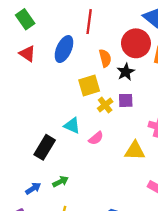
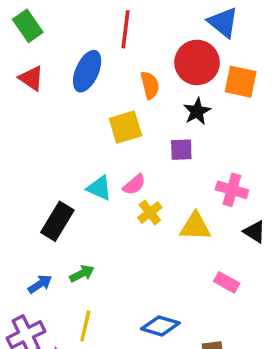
black star: (126, 72) -> (197, 111), moved
yellow cross: (105, 105) -> (150, 213), moved
pink semicircle: (96, 138) -> (134, 185), moved

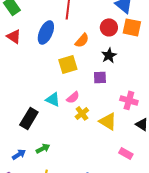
red circle: (197, 62) -> (109, 27), size x0.7
orange square: (241, 82) -> (132, 27), moved
orange semicircle: (150, 85) -> (82, 40), turned 56
yellow triangle: (195, 226) -> (108, 121), turned 30

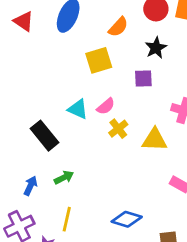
black rectangle: (29, 118) -> (44, 136), turned -70
yellow triangle: (108, 121) -> (155, 140), turned -30
blue arrow: (19, 154) -> (30, 186), turned -32

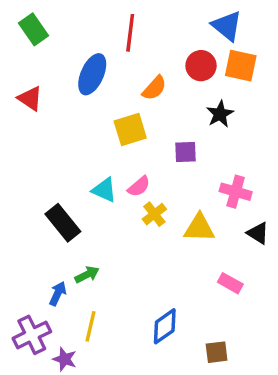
red triangle: (24, 21) -> (30, 98), moved
black star: (156, 48) -> (220, 114), moved
blue arrow: (30, 186) -> (58, 294), moved
blue diamond: (127, 219) -> (165, 326), turned -52

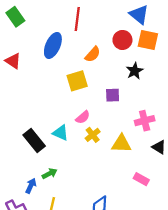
cyan triangle: (104, 190) -> (61, 133), moved
pink cross: (236, 192) -> (145, 121), turned -30

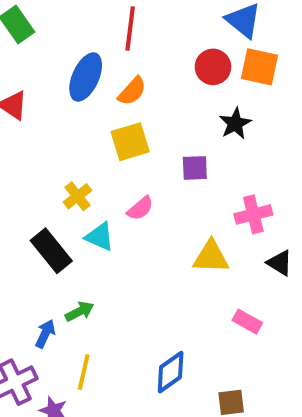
orange semicircle: (93, 54) -> (132, 91), moved
yellow cross: (93, 135) -> (78, 196), moved

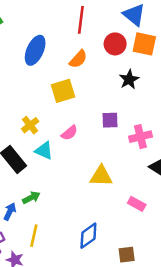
red line: (130, 28) -> (81, 20), moved
orange semicircle: (132, 91) -> (78, 59), moved
purple square: (195, 168) -> (110, 120), moved
yellow triangle: (211, 257) -> (101, 176), moved

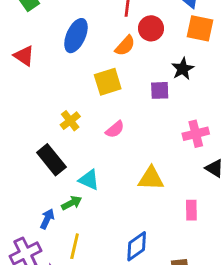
red circle: (115, 44) -> (151, 28), moved
purple square: (110, 120) -> (160, 90), moved
cyan triangle: (44, 151) -> (89, 180), moved
pink rectangle: (137, 204) -> (191, 210), turned 60

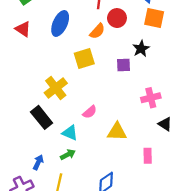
red triangle: (24, 56) -> (23, 29), moved
yellow cross: (70, 121) -> (56, 88), size x1.5
pink semicircle: (115, 129) -> (90, 112), moved
green arrow: (72, 203) -> (68, 155), moved

